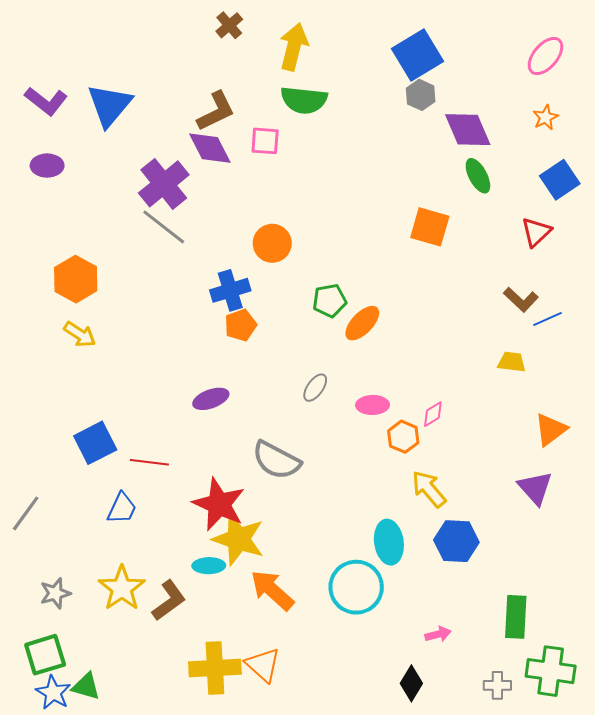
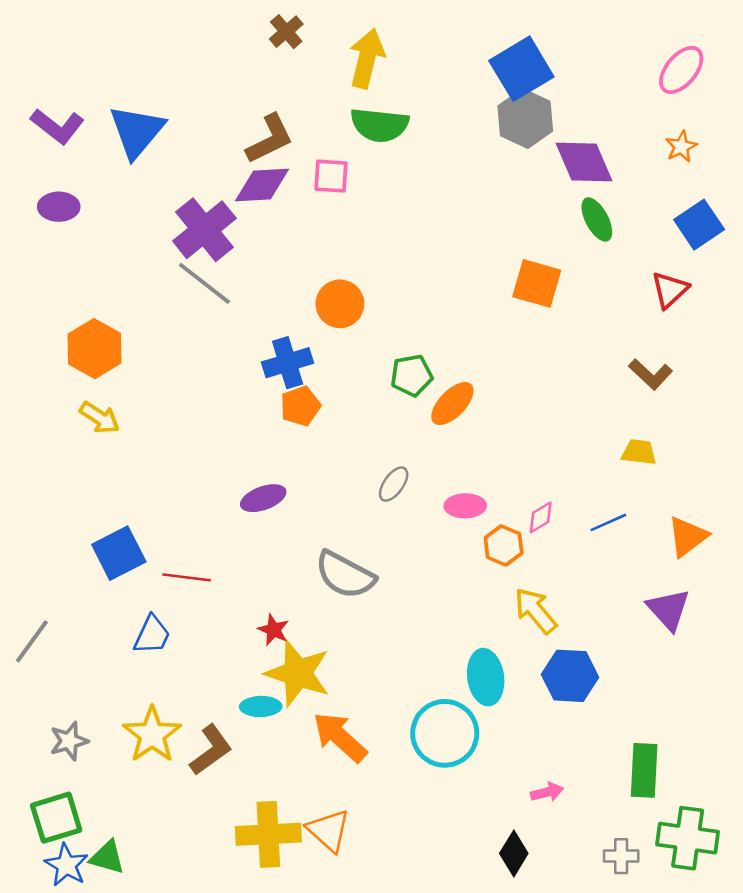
gray hexagon: (421, 95) -> (525, 119), size x1.5
purple diamond: (210, 148) -> (262, 185), turned -66
blue line: (548, 319) -> (608, 522), moved
red star: (219, 504) -> (273, 630), size x0.5

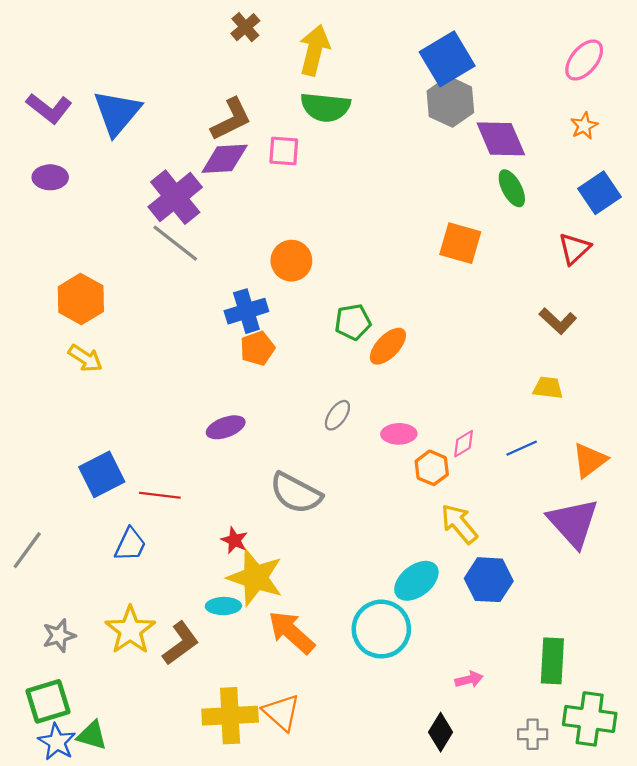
purple triangle: (668, 609) -> (573, 523), size x1.4
cyan ellipse: (486, 677) -> (416, 581), turned 60

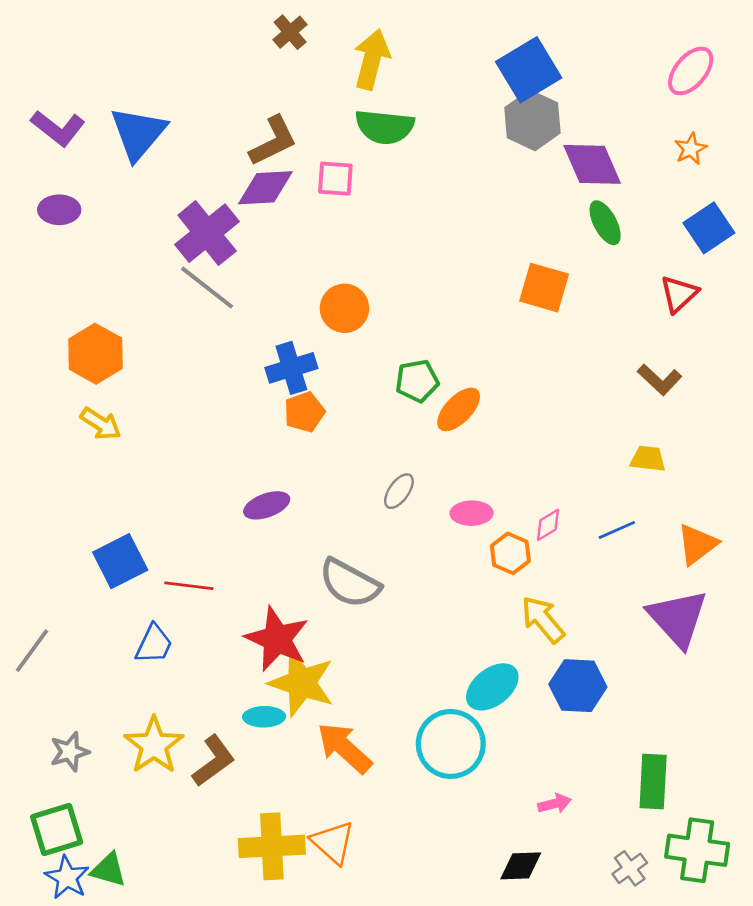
red star: (234, 540) -> (277, 639), size x2.0
black diamond: (441, 732) -> (521, 866), turned 57
gray cross: (533, 734) -> (630, 868), turned -36

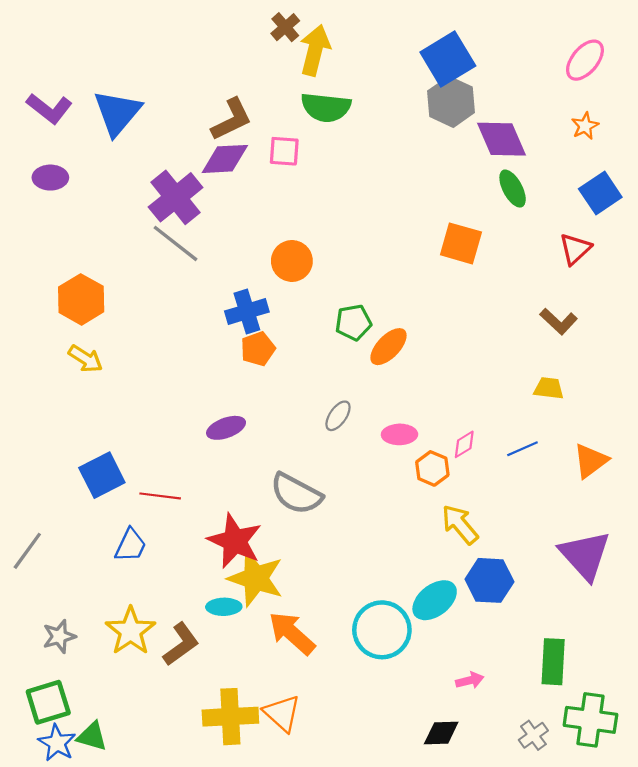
brown cross: (290, 32) -> (285, 27), moved
purple triangle: (678, 618) -> (585, 555), moved
cyan ellipse: (492, 687) -> (435, 600), moved

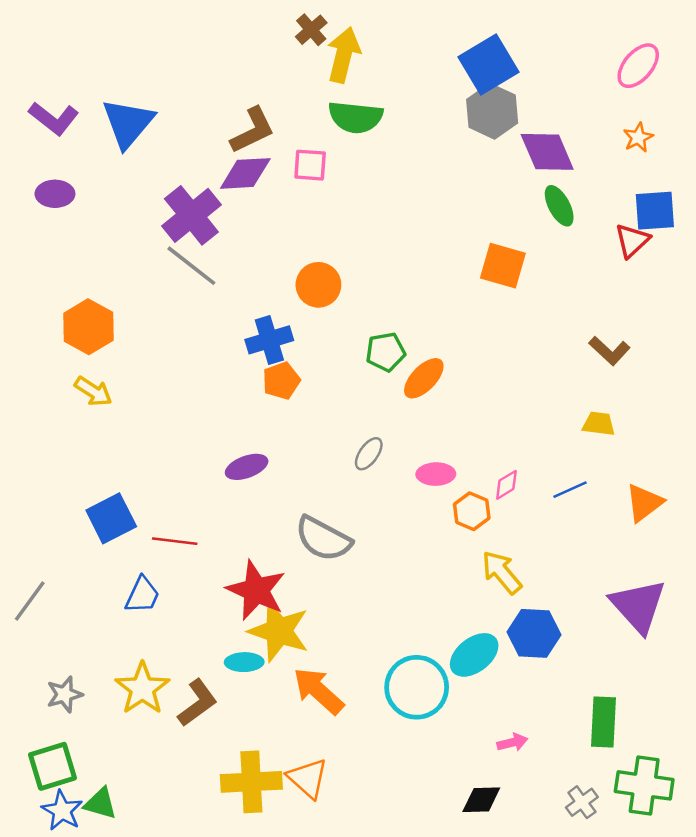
blue square: (600, 193) -> (655, 211), turned 30
red triangle: (575, 249) -> (632, 241), moved

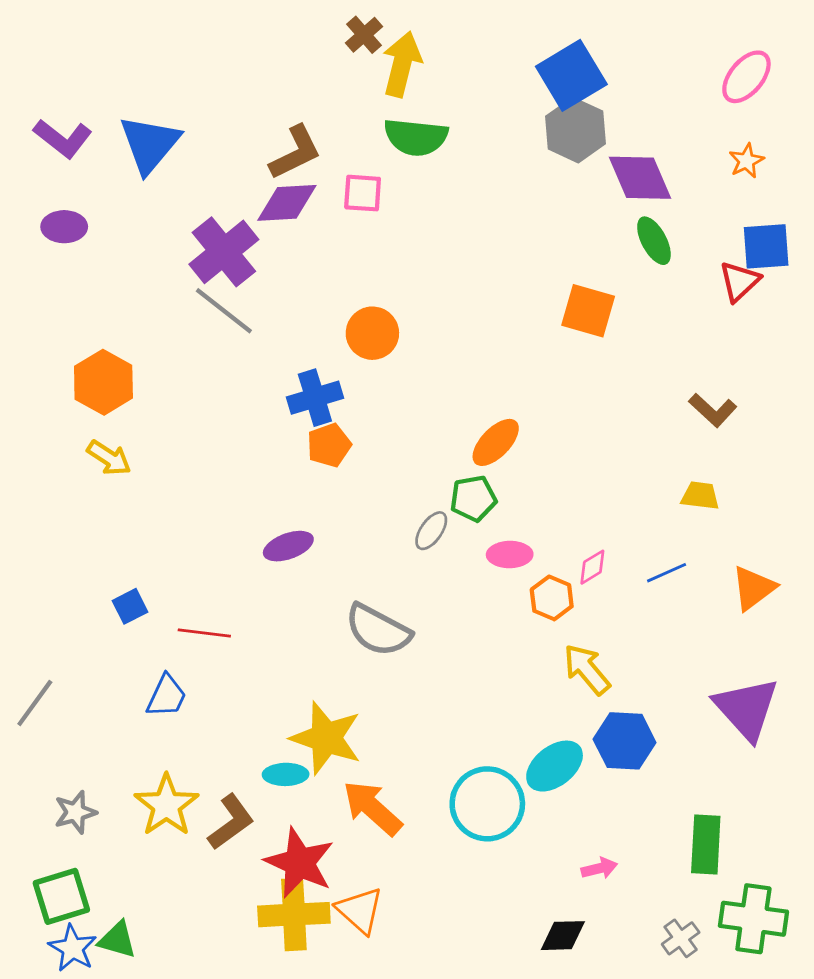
green pentagon: (385, 352) -> (473, 498), moved
blue square: (111, 518) -> (130, 606), size x0.6
red star: (256, 590) -> (300, 863), moved

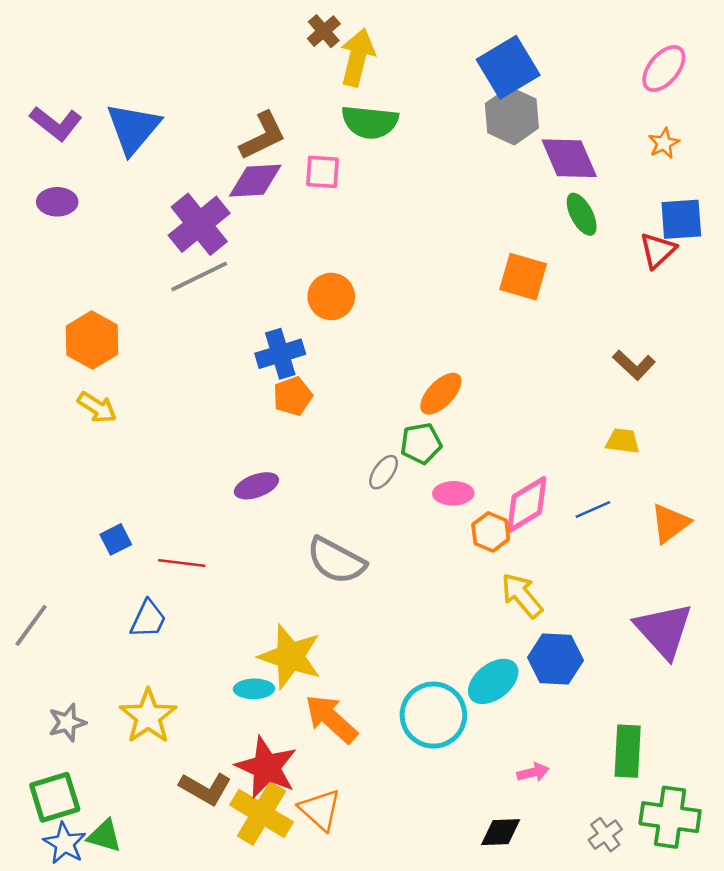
gray line: (224, 311) -> (199, 277), turned -64
pink diamond: (592, 567) -> (527, 505), size x1.8
brown L-shape: (231, 822) -> (205, 789), moved, turned 66
yellow cross: (294, 915) -> (261, 813), turned 34

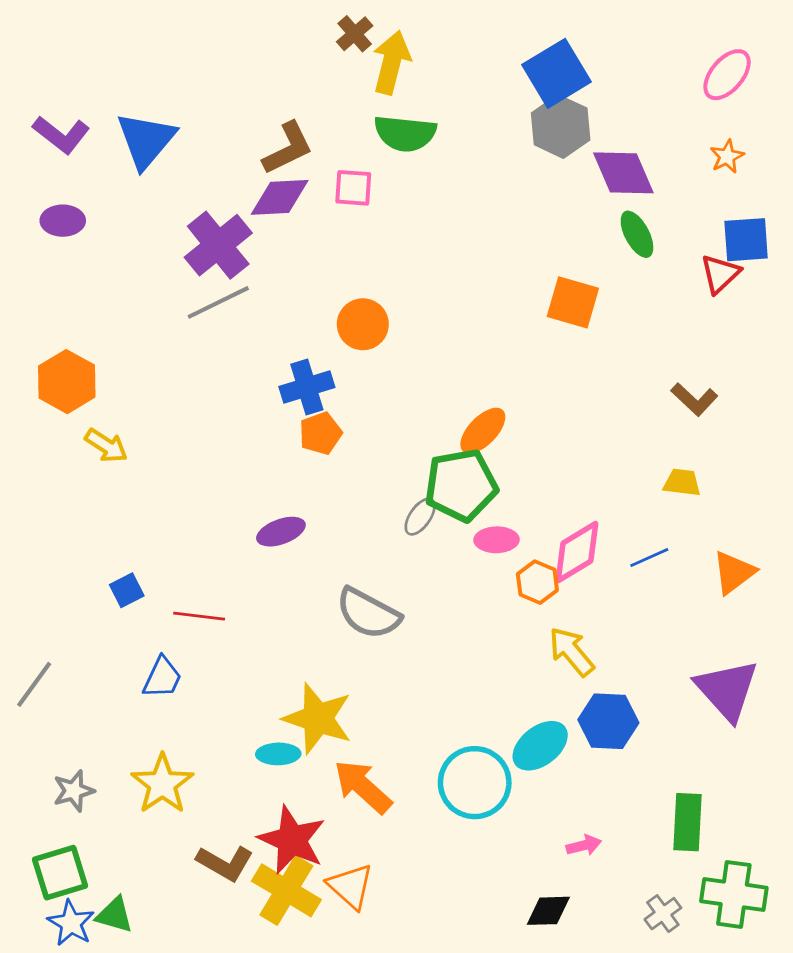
orange hexagon: (92, 340) -> (67, 382), moved
green pentagon: (421, 443) -> (461, 485), size x1.6

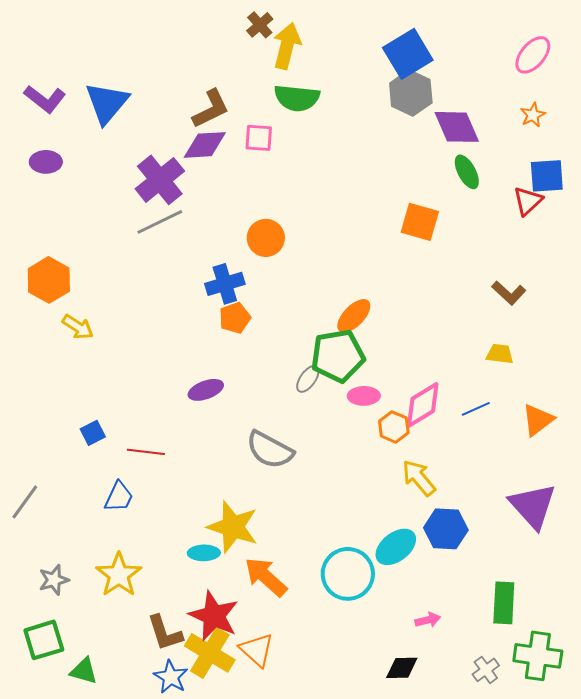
brown L-shape: (225, 863) -> (165, 633), turned 42
blue star: (71, 923) -> (171, 677), moved

